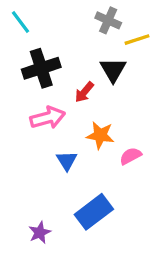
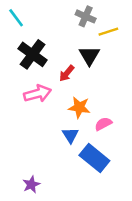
black cross: (41, 68) -> (33, 54), turned -36
blue triangle: (67, 161) -> (70, 135), moved
blue rectangle: (94, 212) -> (94, 158), moved, turned 76

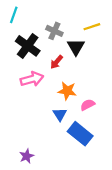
gray cross: (86, 16) -> (54, 31), moved
cyan line: (16, 18) -> (14, 15), turned 56

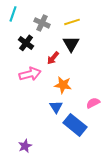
yellow line: (92, 27) -> (72, 22), moved
gray cross: (54, 31) -> (42, 23), moved
black cross: (28, 46) -> (26, 43), size x0.7
pink semicircle: (88, 105) -> (93, 103), moved

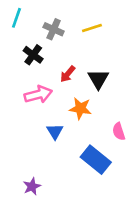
black triangle: (71, 44) -> (98, 79), moved
pink semicircle: (93, 103) -> (119, 131), turned -80
blue triangle: (56, 107) -> (55, 131), moved

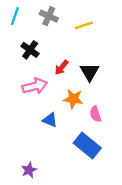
gray cross: (54, 29) -> (49, 16), moved
blue triangle: (55, 131) -> (50, 120), turned -35
pink semicircle: (119, 131) -> (95, 114), moved

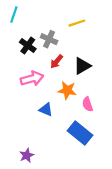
gray cross: (49, 16) -> (49, 39), moved
black triangle: (90, 72) -> (82, 66), turned 30

